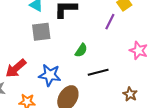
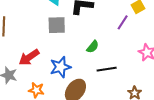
blue star: (50, 75) -> (60, 67), turned -30

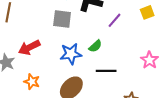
purple line: (123, 22) -> (114, 20), moved
blue star: (60, 67) -> (71, 54), moved

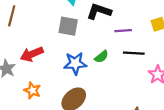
purple line: (114, 20) -> (123, 31), turned 42
black line: (106, 71) -> (134, 53), moved

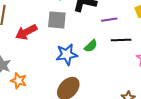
red arrow: (32, 54) -> (26, 32), moved
orange star: (32, 90) -> (19, 81), moved

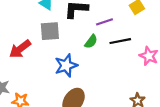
green semicircle: (91, 46) -> (91, 42), moved

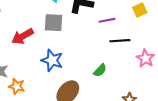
green semicircle: (91, 42) -> (100, 70), moved
blue star: (66, 65) -> (52, 60), moved, turned 30

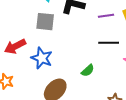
purple line: (107, 20) -> (106, 16), moved
red arrow: (23, 36) -> (15, 46), moved

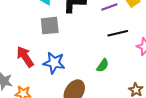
red arrow: (15, 46) -> (25, 57), turned 95

